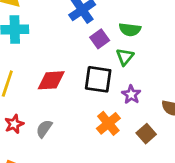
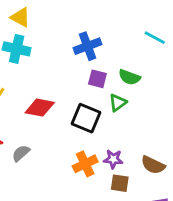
purple square: (100, 39) -> (97, 79), turned 36
purple star: (131, 95) -> (113, 159), moved, turned 30
brown square: (146, 134) -> (120, 183), turned 36

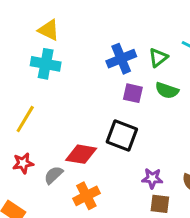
green triangle: (118, 103) -> (158, 58), moved
red diamond: (40, 108) -> (81, 154), moved
orange cross: (85, 164) -> (86, 196), moved

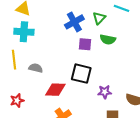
yellow line: (25, 119) -> (14, 60), moved, turned -30
gray semicircle: (53, 175) -> (36, 68), moved, turned 64
purple star: (152, 178) -> (105, 92), moved

